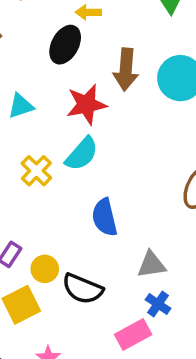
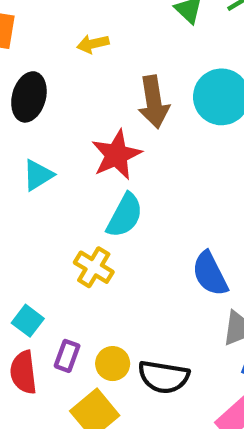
black ellipse: (65, 45) -> (29, 97), moved
yellow cross: (36, 171) -> (94, 267), moved
blue semicircle: (105, 217) -> (210, 274), moved

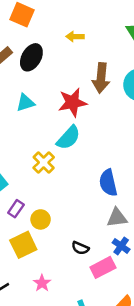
black semicircle: (164, 377) -> (80, 248), moved, size x0.6

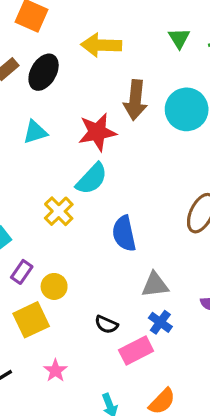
yellow arrow: (75, 37) -> (101, 45), size x1.6
blue semicircle: (108, 183) -> (124, 234), moved

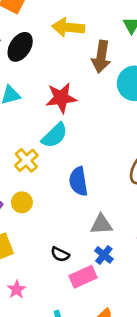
brown arrow: (135, 100) -> (101, 57), moved
yellow circle: (54, 286) -> (22, 202), moved

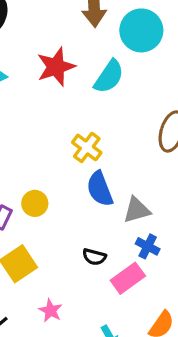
cyan semicircle: (55, 135) -> (109, 77), moved
yellow cross: (26, 160) -> (87, 147), moved
blue semicircle: (78, 181) -> (100, 189), moved

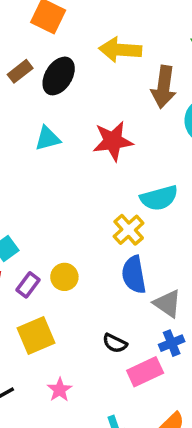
cyan semicircle: (109, 77) -> (159, 198), moved, turned 30
gray triangle: (137, 210) -> (168, 304), turned 40
blue cross: (148, 246) -> (172, 343), turned 30

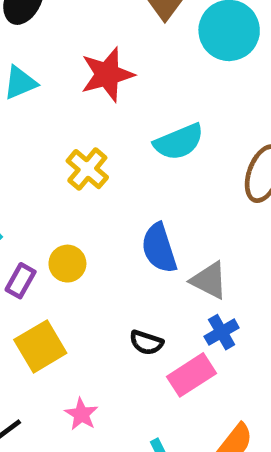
yellow cross: (129, 230) -> (87, 169), moved

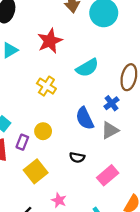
gray triangle: (209, 280) -> (110, 130), turned -48
blue cross: (222, 332) -> (112, 103), moved
black semicircle: (146, 343) -> (77, 157), moved

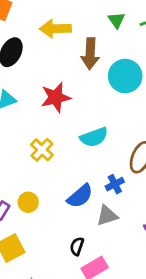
blue semicircle: (85, 118) -> (80, 196), turned -115
black semicircle: (77, 157) -> (77, 246), moved, turned 88

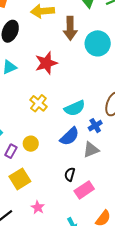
cyan semicircle: (94, 137) -> (75, 108), moved

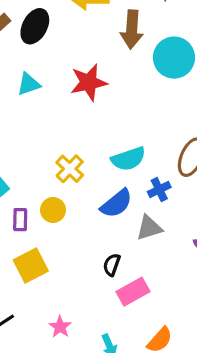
yellow cross: (38, 103) -> (70, 169), moved
purple rectangle: (11, 151) -> (20, 220), turned -32
pink star: (38, 207) -> (60, 327), moved

